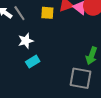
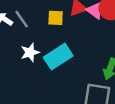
cyan rectangle: (33, 62) -> (58, 57), moved, size x1.6

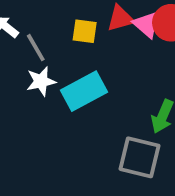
gray line: (22, 19) -> (36, 48), moved

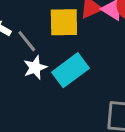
yellow square: (85, 31) -> (64, 22), size x1.5

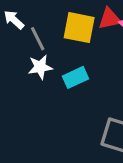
cyan rectangle: (71, 70) -> (76, 77), size x0.7

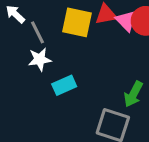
cyan rectangle: (76, 77) -> (64, 85), moved

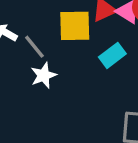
cyan rectangle: (64, 85) -> (112, 55), moved

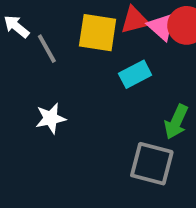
white star: (44, 75) -> (51, 118), moved

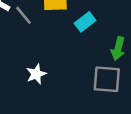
white star: (51, 118) -> (36, 74), moved

